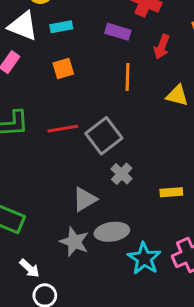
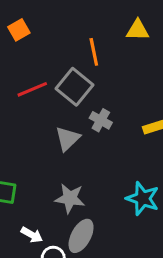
orange line: (128, 77) -> (94, 52), moved
gray triangle: (85, 199) -> (68, 139), moved
gray ellipse: (112, 232) -> (81, 236), moved, turned -40

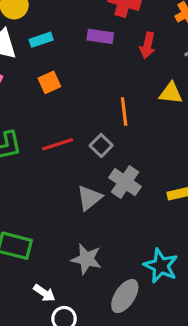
gray square: (75, 87) -> (101, 145), size x0.6
gray cross: (101, 120) -> (125, 182), size x1.4
gray ellipse: (81, 236) -> (125, 296), moved

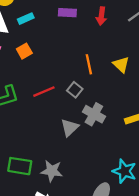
orange square: (49, 82) -> (24, 51), moved
yellow triangle: (171, 93) -> (121, 65), moved, turned 42
gray star: (86, 259) -> (52, 171), moved

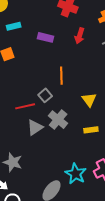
purple rectangle: (67, 13) -> (46, 37), moved
yellow triangle: (121, 65) -> (89, 100), moved
red line: (44, 92) -> (25, 106), moved

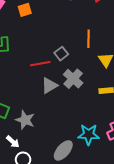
orange line: (61, 76) -> (88, 39), moved
cyan star: (76, 174) -> (89, 134), turned -30

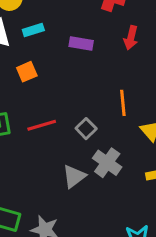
red line: (40, 64) -> (42, 125), moved

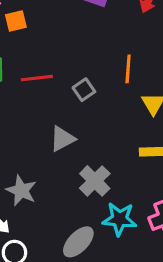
orange square: (27, 72) -> (16, 21), moved
gray cross: (107, 163) -> (95, 181), moved

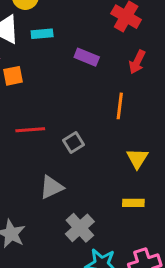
orange line: (128, 69) -> (120, 106), moved

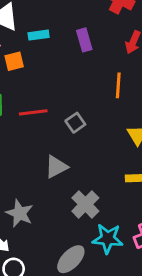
cyan rectangle: (42, 34) -> (39, 35), moved
purple rectangle: (87, 57) -> (84, 40), turned 55

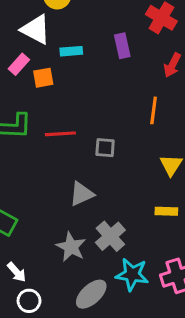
purple rectangle: (84, 40) -> (122, 46), moved
gray square: (75, 123) -> (105, 148), turned 36
gray star: (20, 213) -> (71, 247), moved

